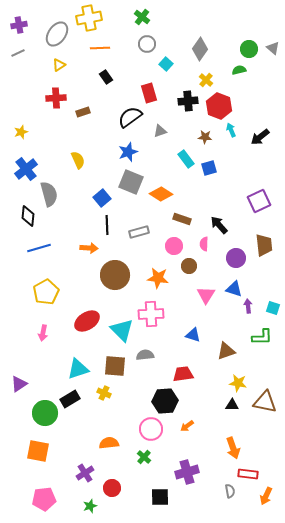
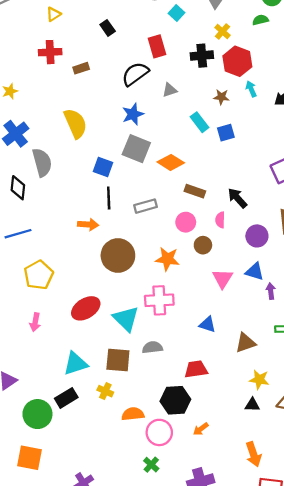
yellow semicircle: (78, 160) -> (75, 123), size x1.5
blue square: (102, 198) -> (103, 167), turned -30
blue line: (39, 248) -> (18, 234), moved
orange semicircle: (109, 443) -> (133, 414), moved

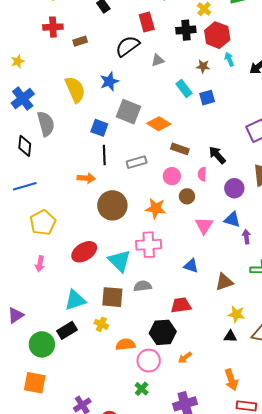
blue star: (133, 114) -> (109, 81), moved

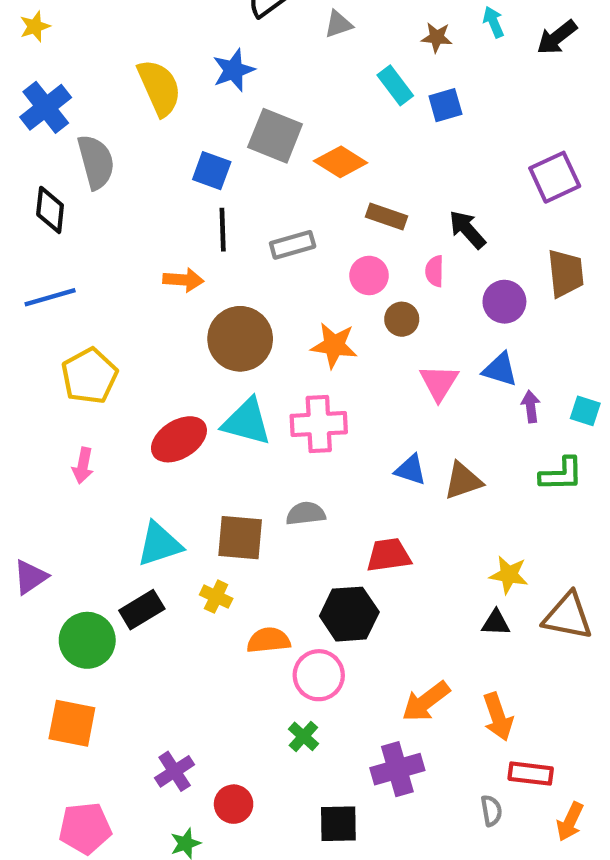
cyan triangle: (119, 261) -> (247, 422), moved, turned -30
brown triangle: (224, 282) -> (463, 481), moved
orange arrow: (185, 358) -> (426, 701), moved, size x1.6

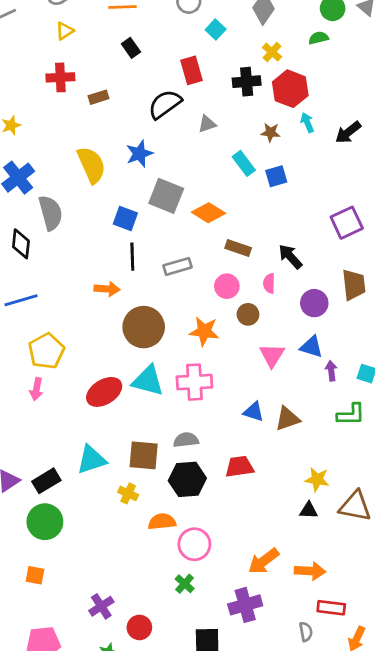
pink arrow: (83, 466) -> (36, 389), moved
black rectangle: (142, 610) -> (46, 481), moved
black hexagon: (349, 614) -> (187, 479), moved
orange arrow: (498, 717) -> (310, 571), turned -68
orange square: (72, 723) -> (35, 575), size x0.6

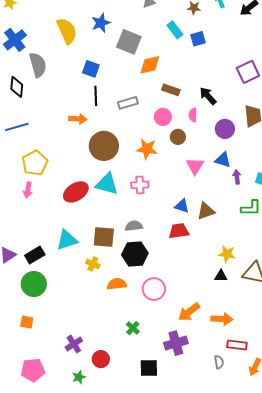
gray square: (166, 196) -> (129, 42), moved
orange diamond: (208, 213) -> (150, 65), turned -45
pink cross: (194, 382) -> (140, 185), size x0.7
red trapezoid: (240, 467) -> (179, 231), moved
pink circle: (194, 544) -> (154, 289), moved

